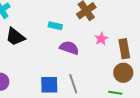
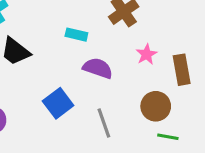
brown circle: (123, 73) -> (156, 106), moved
blue square: (49, 85) -> (58, 103), moved, turned -36

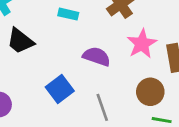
cyan rectangle: (76, 35) -> (68, 14), moved
pink star: (147, 54) -> (142, 44), size x1.5

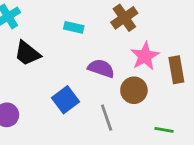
brown circle: (150, 92) -> (134, 90), moved

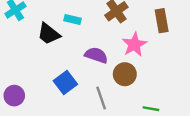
black trapezoid: (27, 53) -> (49, 34), moved
brown rectangle: (176, 70) -> (162, 21), moved

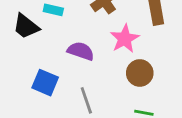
brown circle: (125, 74) -> (140, 73), moved
blue square: (65, 83) -> (45, 83), turned -30

